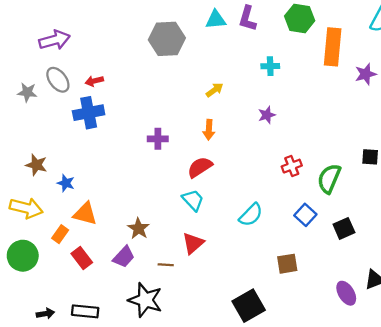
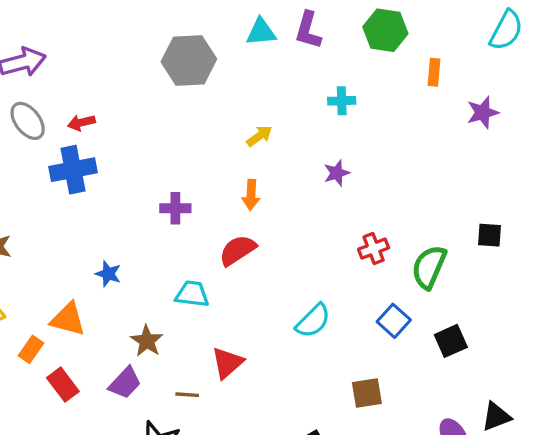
orange rectangle: (333, 47) -> (434, 72), size x0.5
blue star: (66, 183) -> (108, 274), moved
cyan trapezoid: (193, 200) -> (192, 294), moved, turned -40

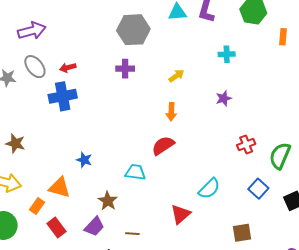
purple cross: (175, 208) -> (125, 69), moved
red triangle: (227, 363) -> (181, 214), moved

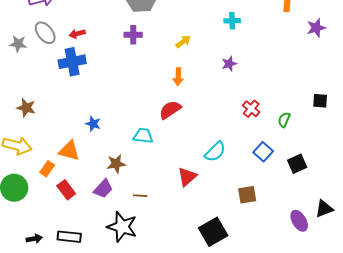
red cross: (246, 144) -> (251, 109), turned -30
green semicircle: (280, 156) -> (284, 120), size x0.6
brown star: (108, 201) -> (116, 164), turned 30

